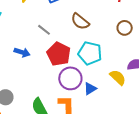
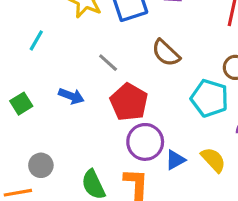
cyan pentagon: (90, 53) -> (210, 98), moved
yellow semicircle: (118, 77) -> (213, 160), moved

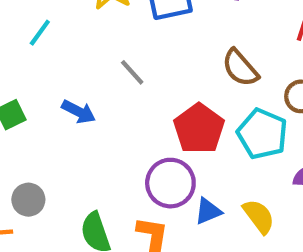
brown semicircle: (166, 53) -> (240, 68), moved
red pentagon: (129, 102) -> (199, 129), moved

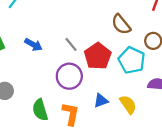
gray line: (132, 72) -> (71, 44), moved
purple circle: (170, 183) -> (69, 76), moved

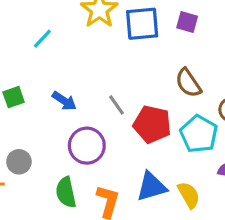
red pentagon: (98, 56) -> (152, 124), turned -30
purple circle: (69, 76) -> (87, 146), moved
blue triangle: (101, 101) -> (152, 187), size x1.5

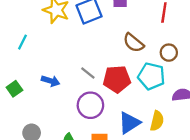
purple circle: (87, 146) -> (90, 105), moved
yellow semicircle: (189, 195) -> (157, 121), turned 60

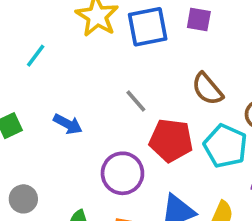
gray line: (88, 73) -> (136, 101), moved

